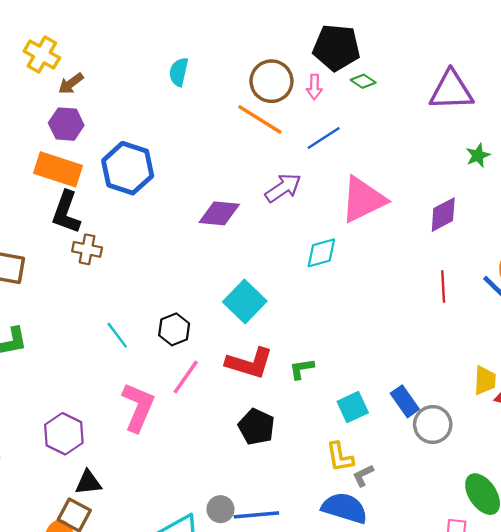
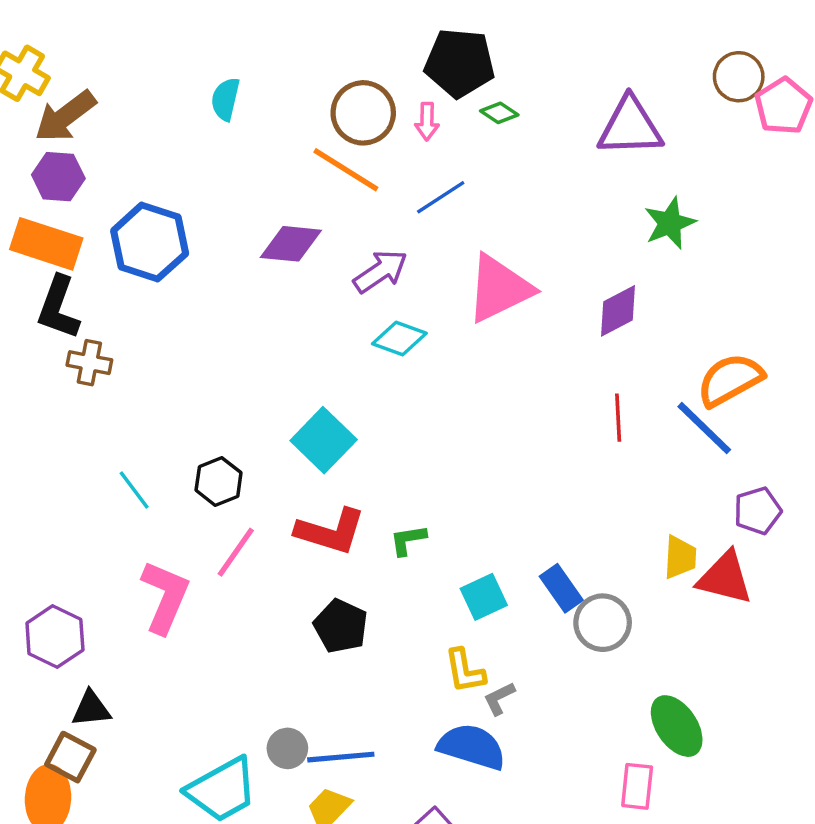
brown arrow: (71, 84) -> (65, 116), size x1.6
green star: (478, 155) -> (670, 223), size x1.4
purple diamond: (219, 213) -> (291, 244), moved
cyan diamond: (321, 253) -> (399, 338), moved, turned 36

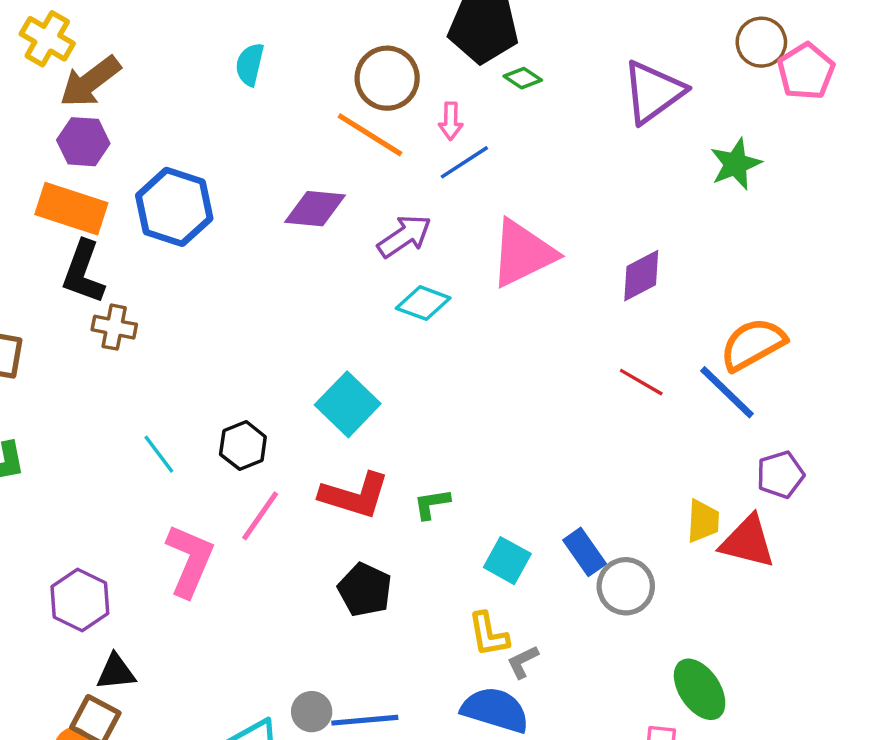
pink arrow: (427, 121) -> (451, 121), moved
purple triangle: (630, 127) -> (653, 92), turned -34
green star: (670, 223) -> (736, 164), moved
red line: (618, 418) -> (641, 382), turned -57
cyan square: (484, 597) -> (507, 561), turned -36

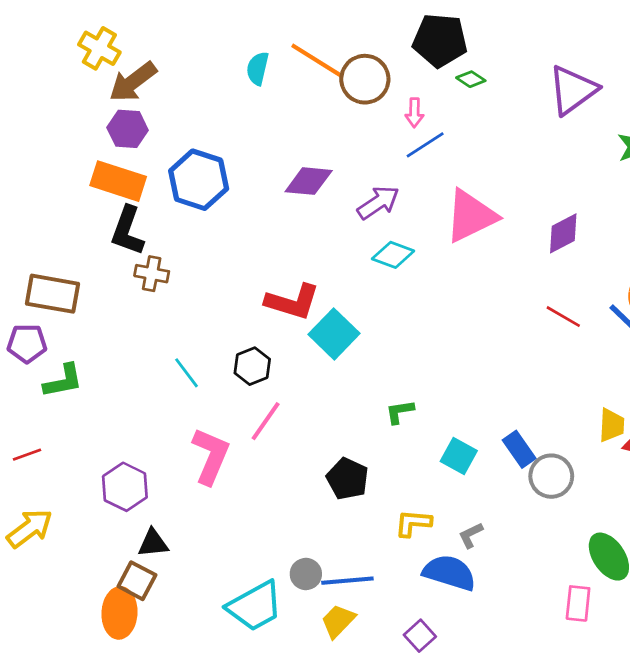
orange line: (370, 135) -> (317, 60), moved
red L-shape: (355, 495) -> (292, 302), moved
yellow L-shape: (488, 634) -> (413, 523), moved, turned 105

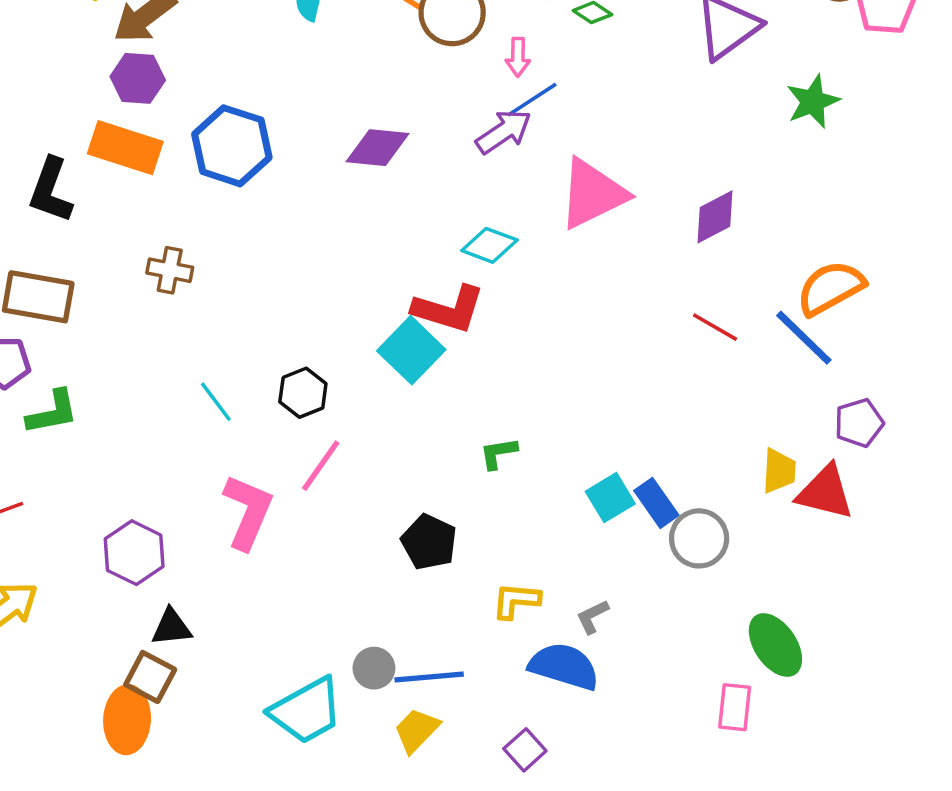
purple arrow: (378, 203) -> (504, 132), moved
black L-shape: (128, 231) -> (51, 190), moved
red L-shape: (292, 302) -> (449, 309), moved
cyan square: (459, 456) -> (610, 498), moved, turned 30

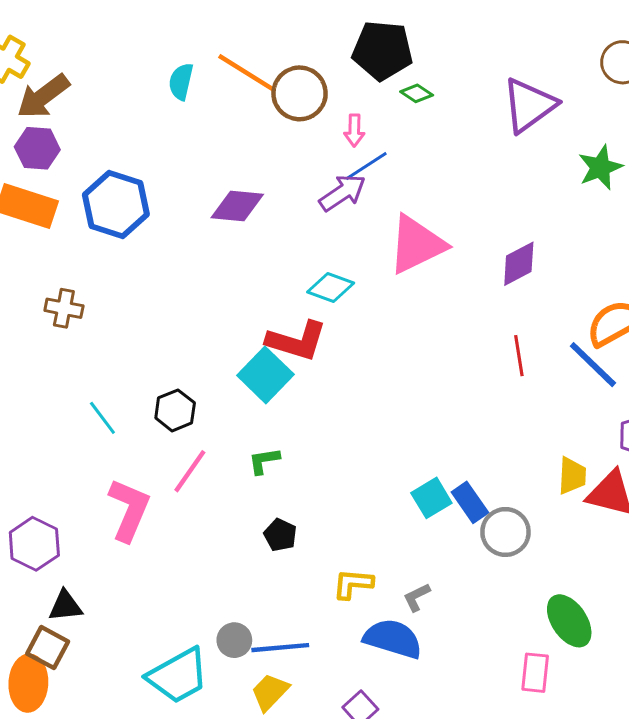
red line: (715, 327) -> (519, 356), turned 51
green L-shape: (498, 453) -> (264, 461), moved
black pentagon: (429, 542) -> (280, 535), size x0.7

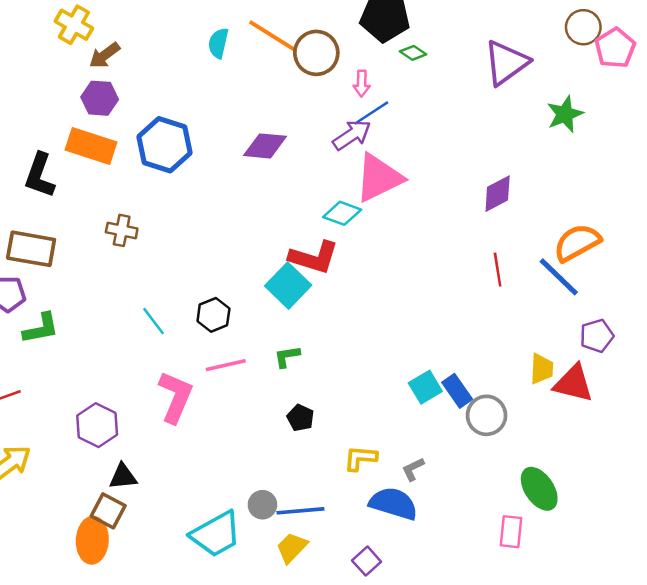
brown arrow: (43, 96) -> (105, 55), size x0.7
pink triangle: (417, 245) -> (379, 178), moved
pink line: (190, 471) -> (226, 365), turned 42

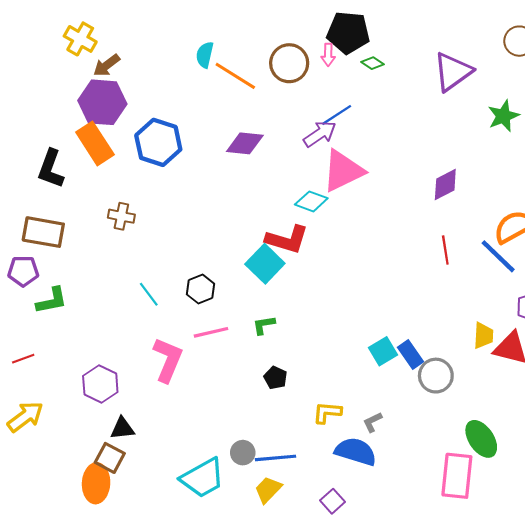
orange line: (272, 36) -> (235, 76), moved
pink arrow: (362, 84) -> (328, 55), moved
purple hexagon: (100, 98) -> (102, 102), size x1.5
orange rectangle: (91, 146) -> (95, 143), turned 39
pink rectangle: (511, 532) -> (457, 476), size x1.6

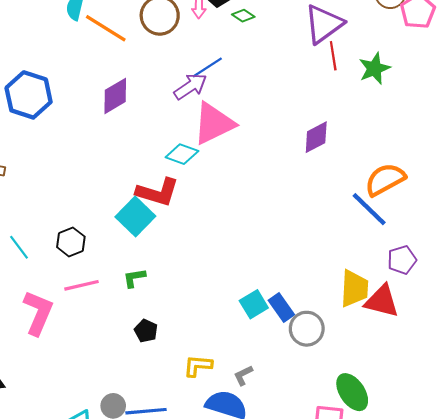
purple diamond: (245, 143) -> (115, 96), turned -36
red line: (445, 250) -> (333, 56), moved
yellow trapezoid: (483, 335) -> (354, 288), size x1.4

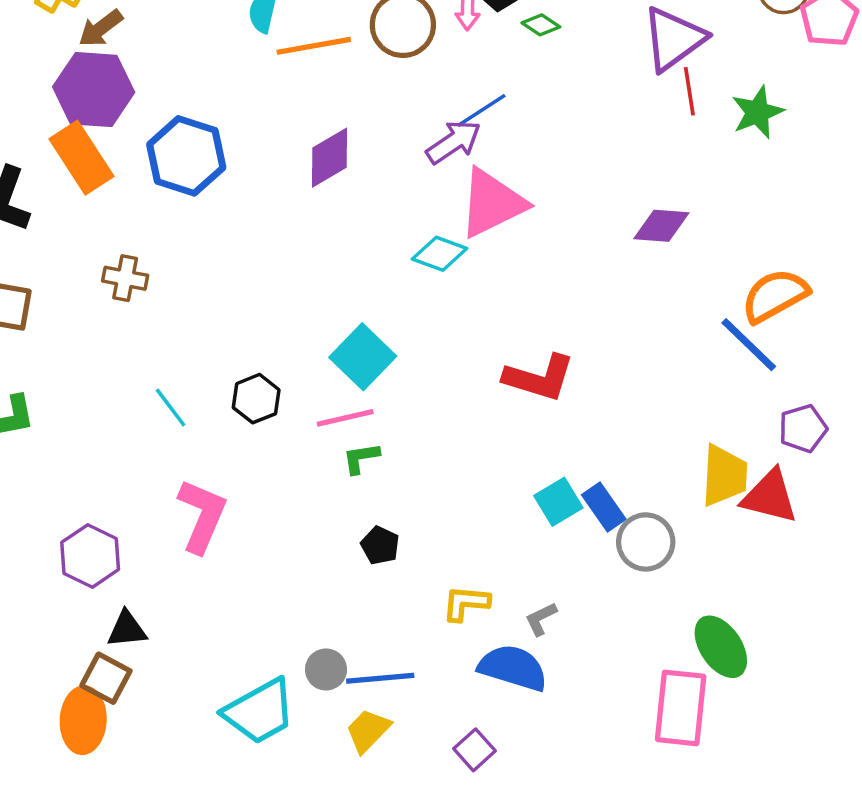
orange line: (106, 28) -> (314, 46), turned -42
purple diamond: (316, 137) -> (661, 226), turned 32
red L-shape: (158, 192) -> (539, 378), moved
pink line: (81, 285) -> (345, 418), moved

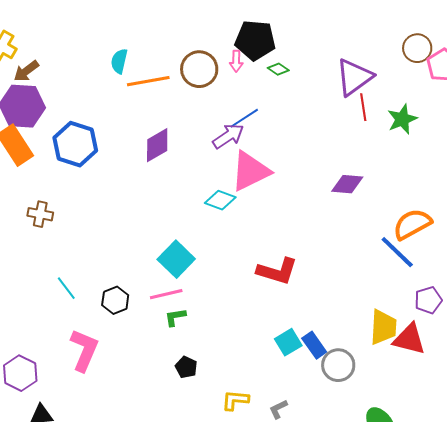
black hexagon: (256, 399) -> (115, 300), moved

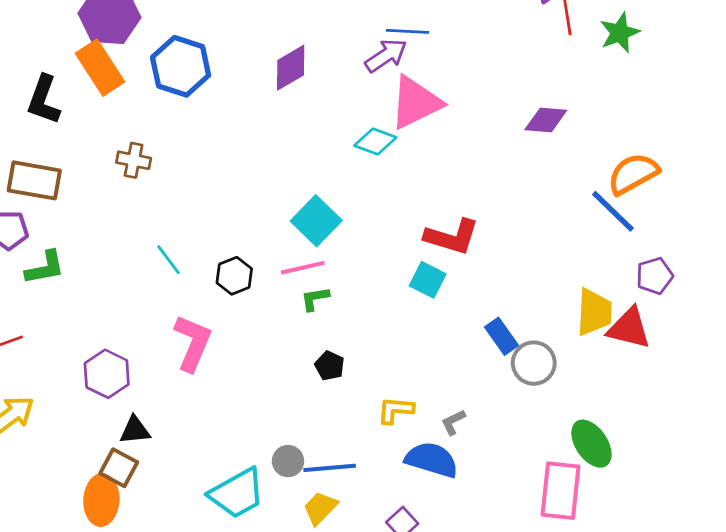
blue line: (244, 118) -> (408, 31), turned 36
cyan square: (288, 342) -> (428, 280), moved, turned -32

